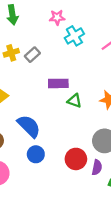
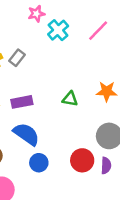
purple rectangle: (58, 83) -> (22, 102), moved

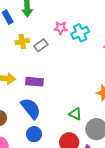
pink star: (36, 14) -> (61, 28), moved
green triangle: (70, 99) -> (75, 114), moved

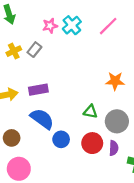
blue circle: (34, 134) -> (61, 139), moved

